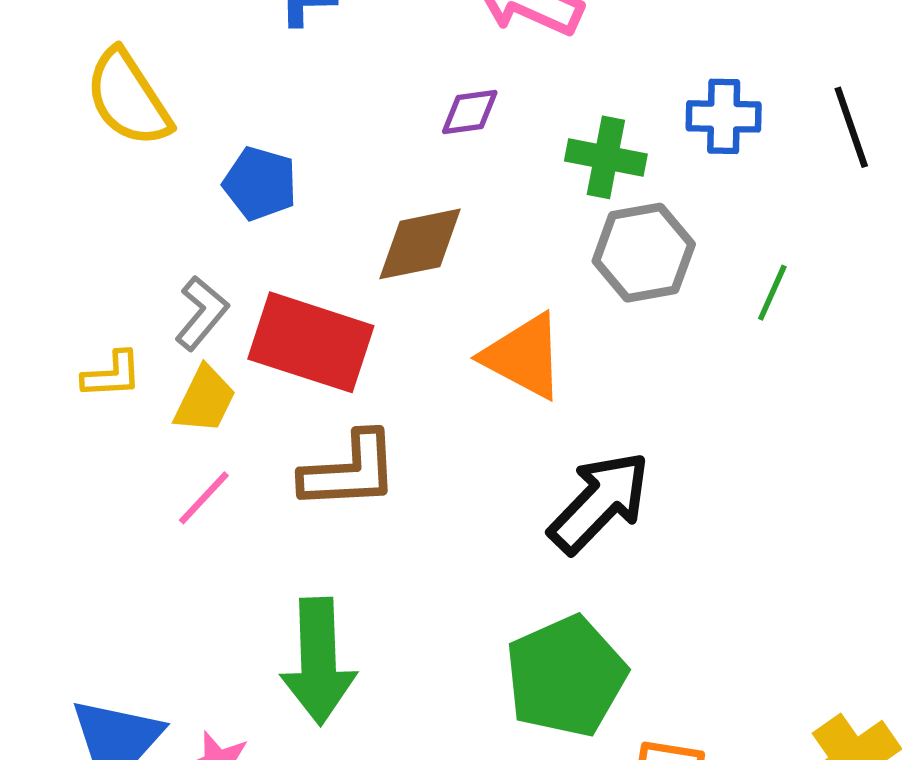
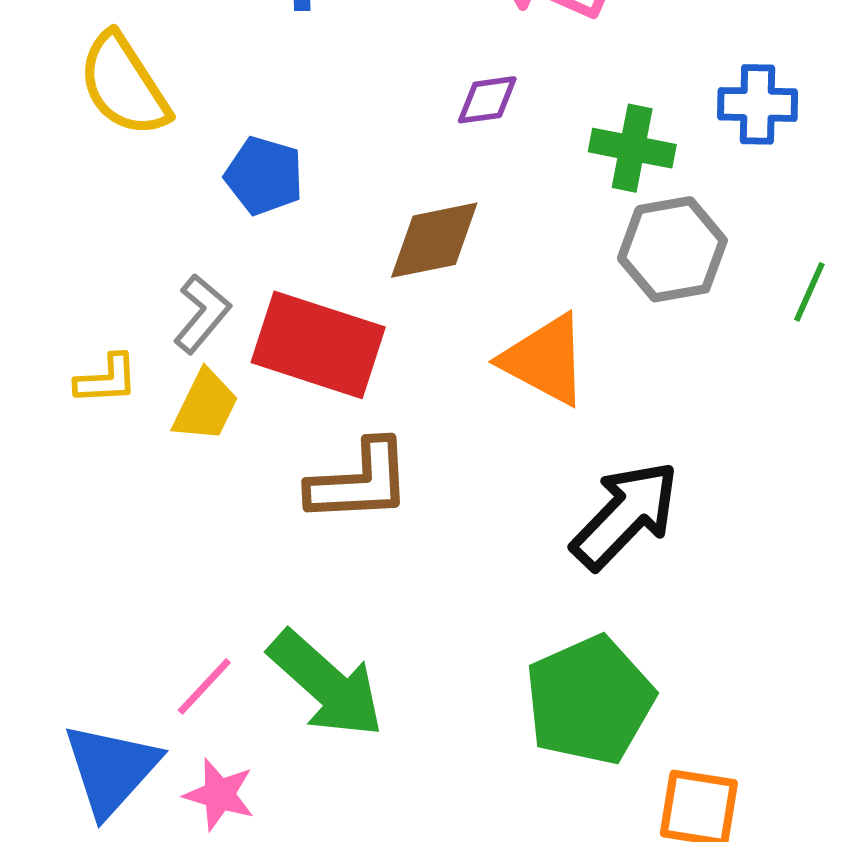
pink line: (204, 498) -> (204, 686), moved
green arrow: (318, 661) -> (326, 684), turned -46

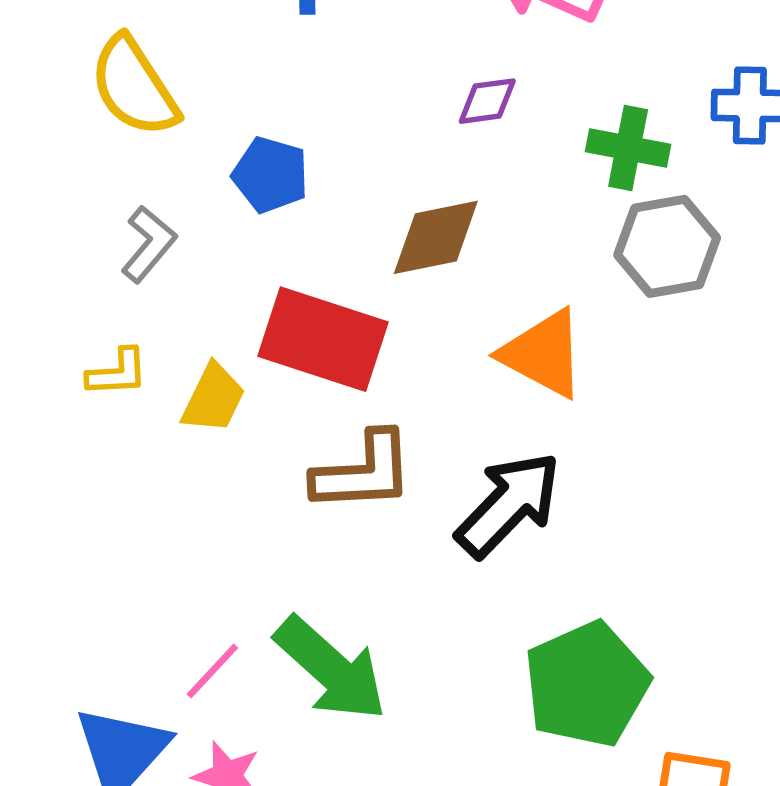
gray L-shape: (202, 314) -> (149, 244), moved
black arrow: (625, 515) -> (508, 504), moved

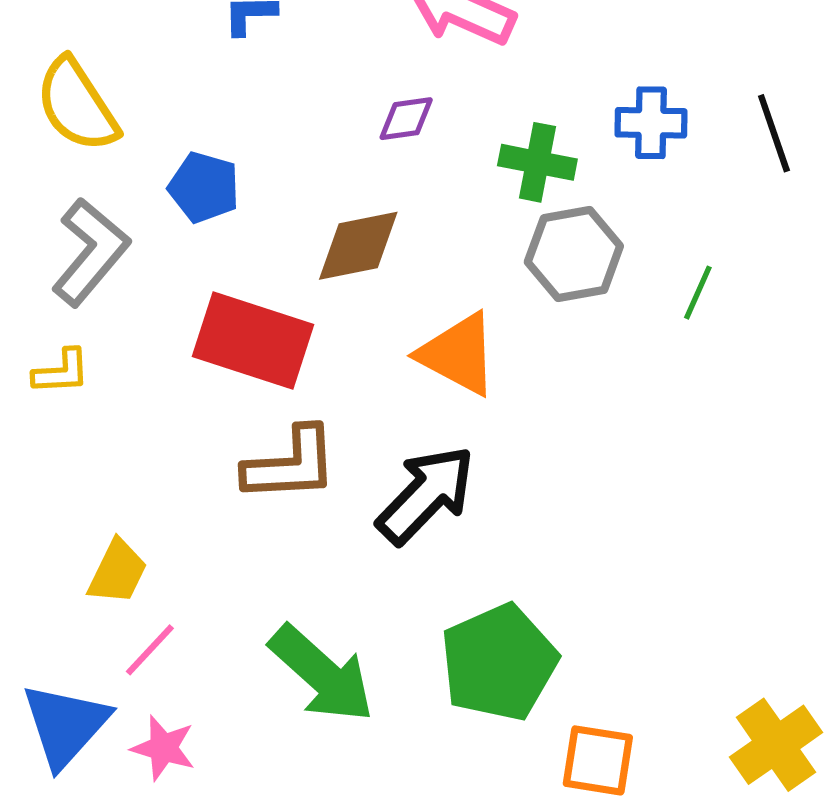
gray L-shape: (149, 244) -> (90, 252), size x1.5
yellow trapezoid: (213, 398) -> (118, 572), moved
green arrow: (331, 669) -> (322, 674), moved

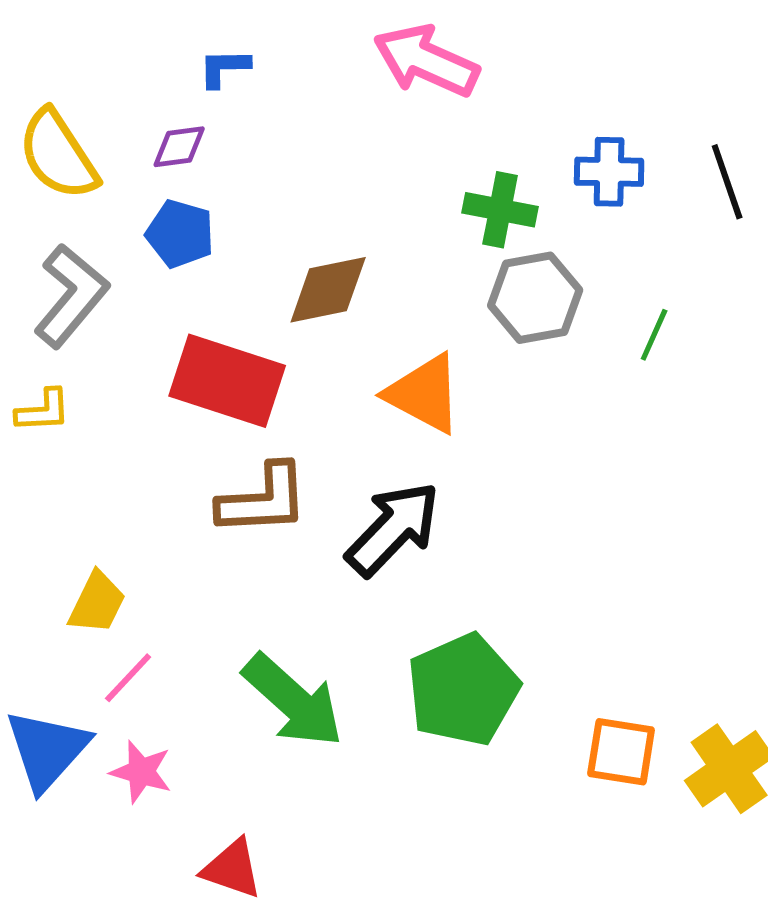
purple diamond: (406, 119) -> (179, 147), moved
orange square: (598, 760) -> (621, 752), moved

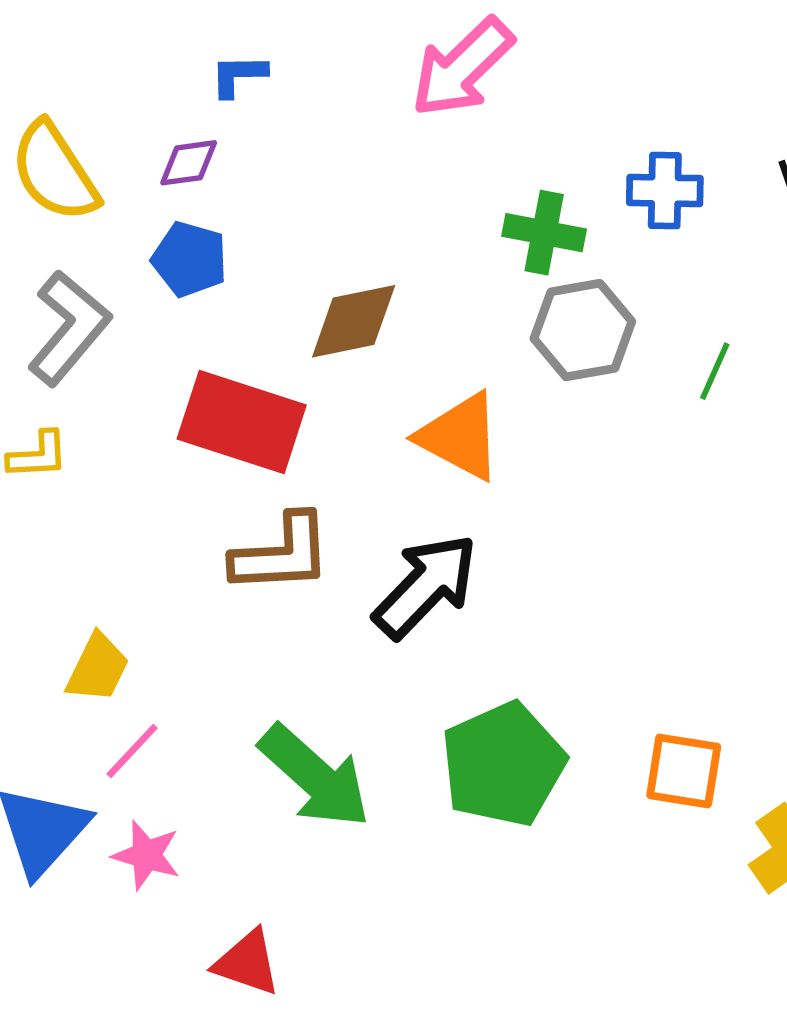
pink arrow: (426, 61) -> (462, 68), turned -68
orange square: (621, 752) -> (684, 771), moved

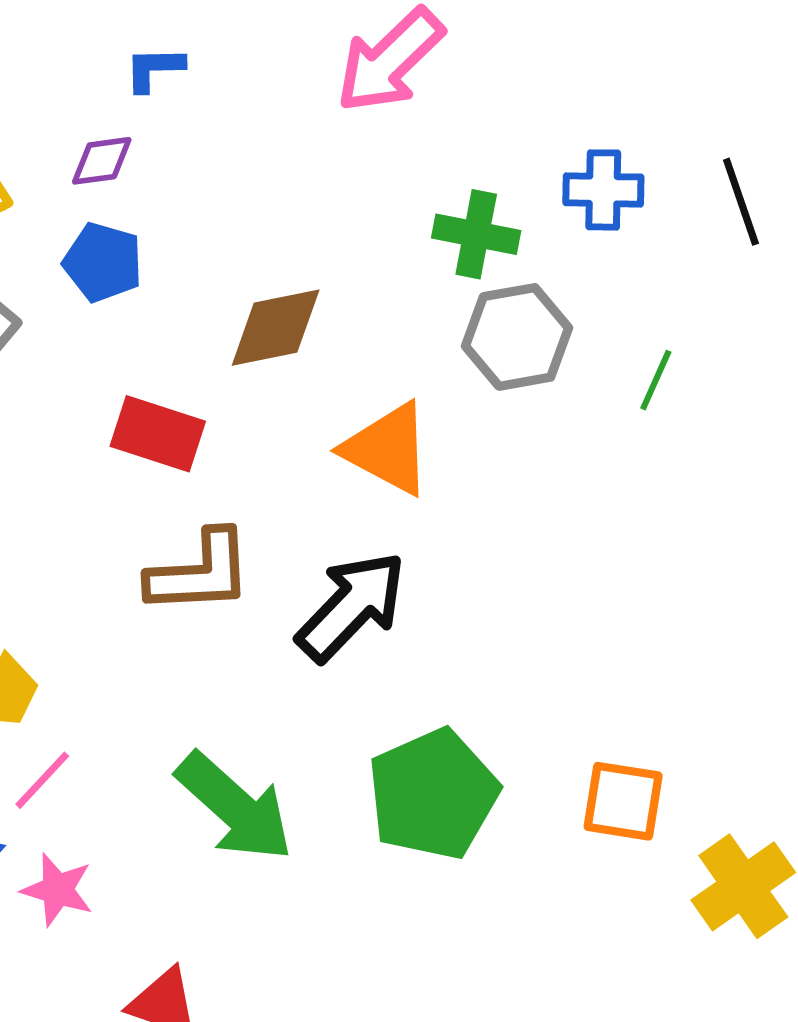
red rectangle: (242, 422) -> (158, 434), size x0.7

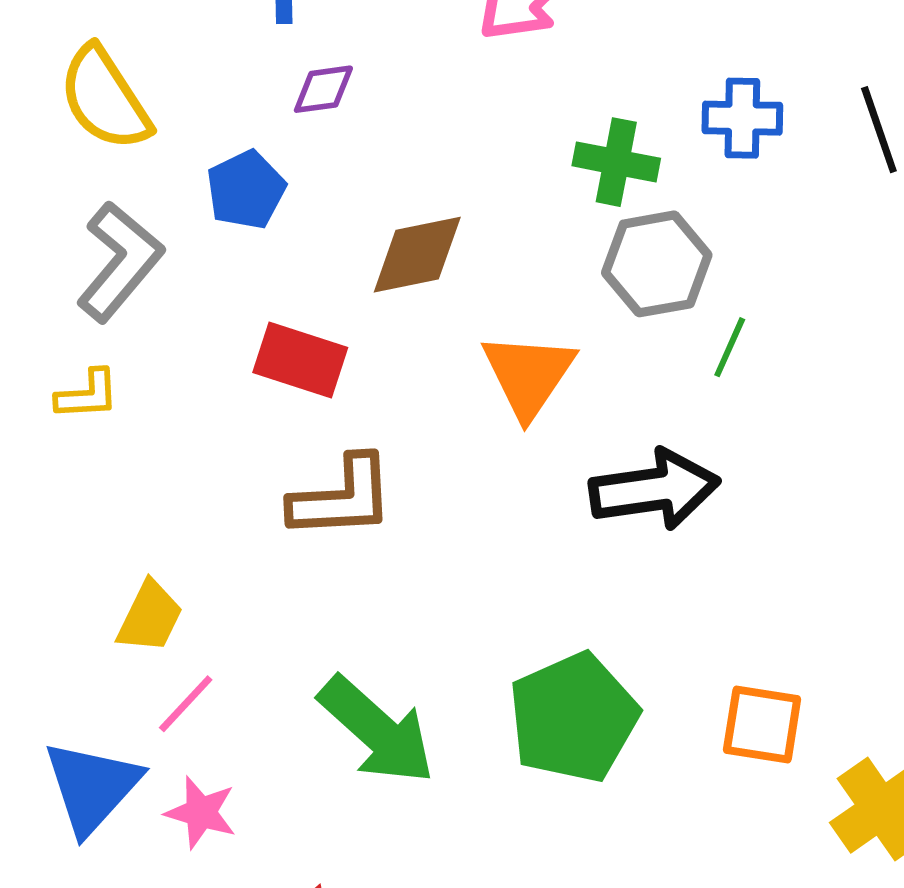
purple diamond: (102, 161) -> (323, 89), moved
blue pentagon: (103, 262) -> (246, 190), turned 30
green line: (656, 380) -> (730, 347), moved
orange triangle: (388, 449) -> (528, 375), turned 36
black arrow: (351, 606) -> (654, 490), moved, turned 38

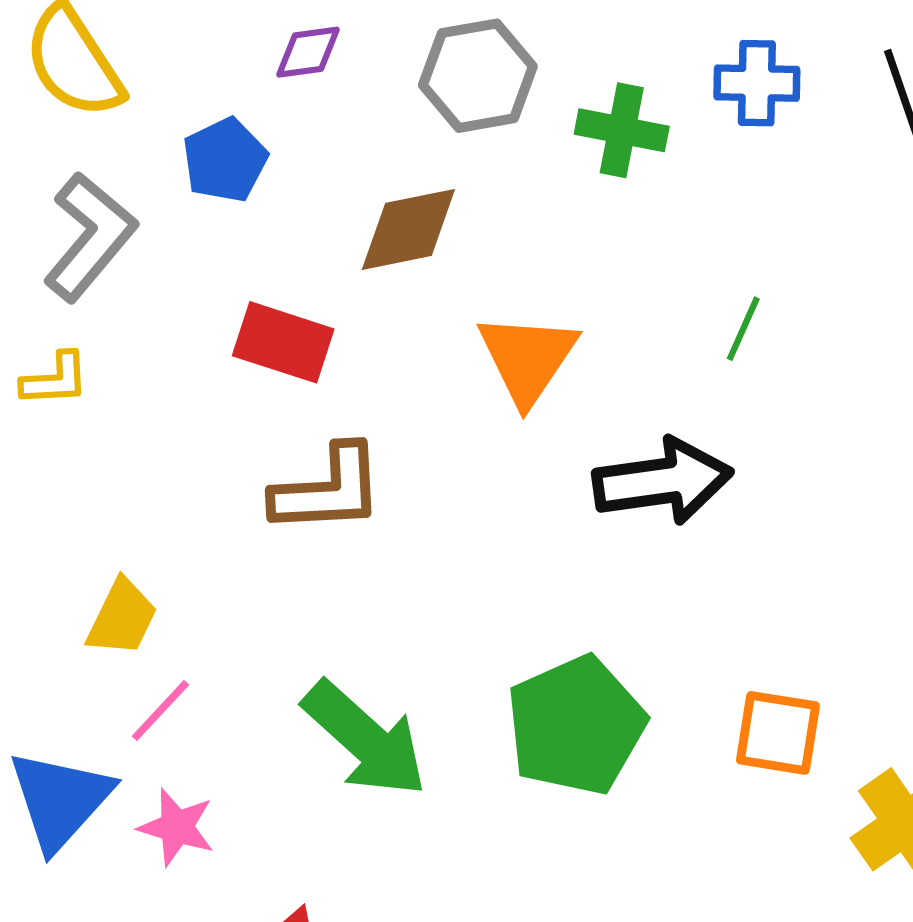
gray hexagon: (657, 264) -> (478, 76), moved

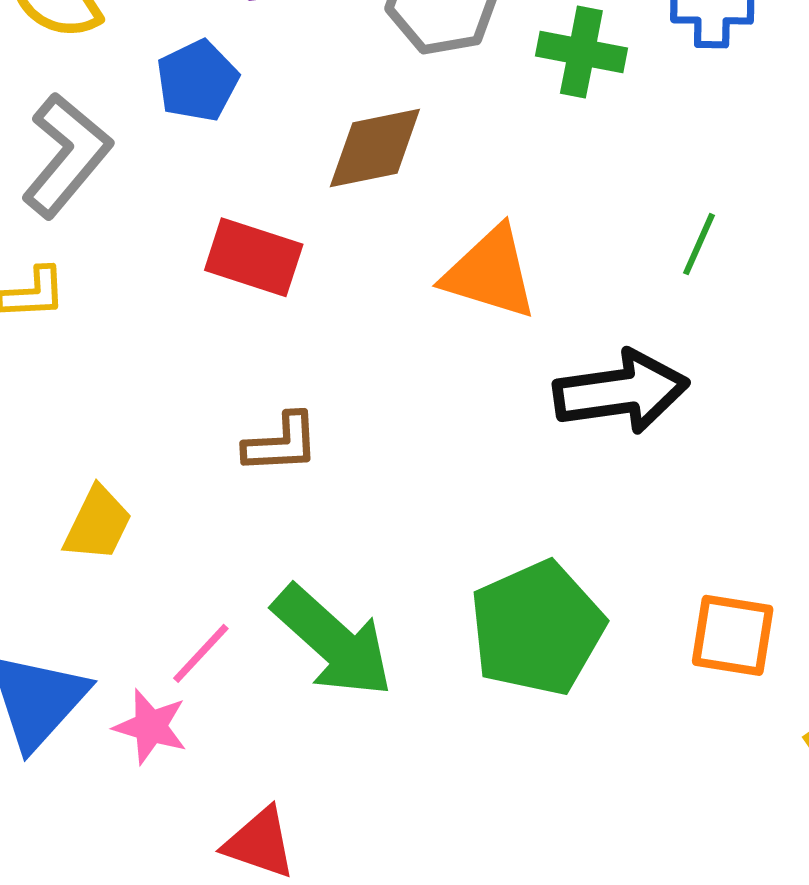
orange triangle: (527, 358) -> (490, 273), turned -47
brown L-shape: (328, 490) -> (281, 443), moved, size x0.7
pink line: (160, 711) -> (201, 653), moved

